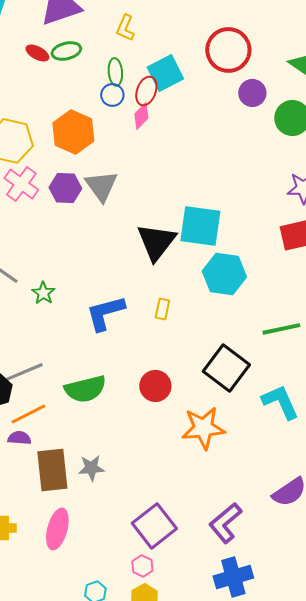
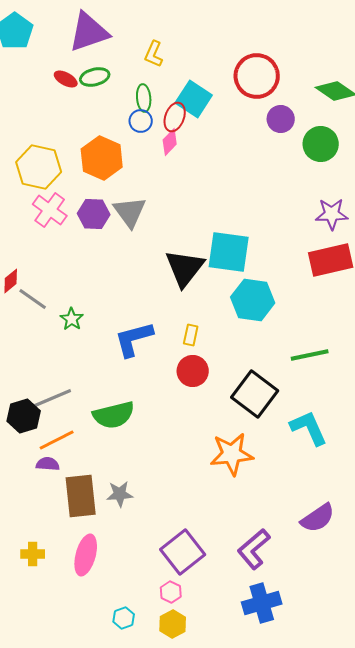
cyan square: (165, 73) -> (194, 99), turned -30
red circle: (155, 386) -> (193, 371), moved

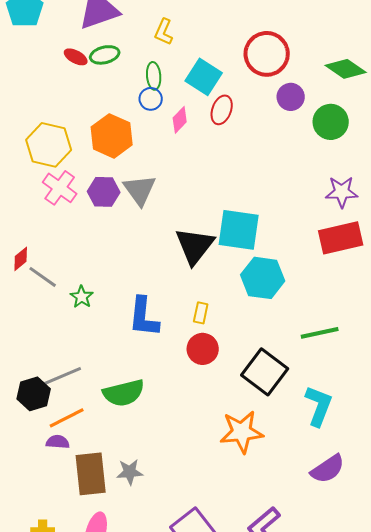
red ellipse: (175, 117) -> (222, 110), moved
blue L-shape: (134, 339) -> (144, 317), turned -69
cyan L-shape: (309, 428) -> (319, 406), turned 45
purple semicircle: (318, 518) -> (328, 469), moved

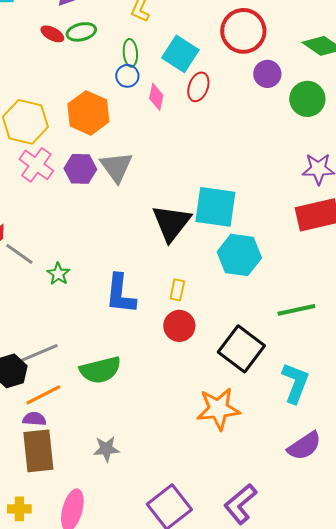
pink diamond: (180, 120) -> (156, 97), turned -32
brown rectangle: (91, 474) -> (38, 451), moved

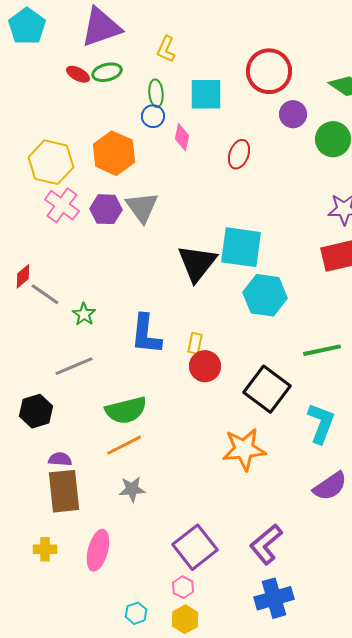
cyan square: (180, 54) -> (206, 94), turned -33
red ellipse: (198, 87) -> (239, 154), moved
yellow rectangle: (177, 290) -> (195, 343), moved
gray line: (39, 353) -> (74, 366), moved
orange line: (43, 395) -> (124, 445), moved

